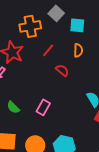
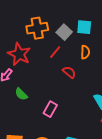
gray square: (56, 13) -> (64, 32), moved
green semicircle: (13, 107) -> (21, 94), moved

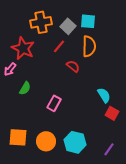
orange semicircle: (85, 52) -> (89, 46), size x1.5
green semicircle: (21, 94) -> (25, 88), turned -104

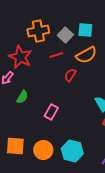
red line: (59, 46) -> (56, 55), turned 32
orange semicircle: (89, 46) -> (86, 55), turned 60
red semicircle: (73, 66) -> (70, 75), turned -96

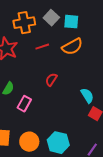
gray square: (65, 35) -> (51, 18), moved
red semicircle: (70, 75) -> (51, 80), moved
pink rectangle: (51, 112) -> (24, 104), moved

